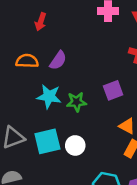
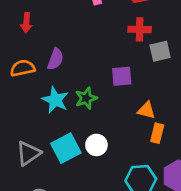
purple square: (113, 90) -> (122, 76), turned 30
cyan star: (49, 96) -> (55, 100), turned 30

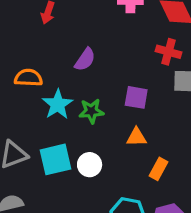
purple semicircle: (55, 59) -> (85, 60), moved
orange semicircle: (23, 68) -> (28, 78), moved
orange triangle: (146, 110) -> (136, 137), moved, turned -30

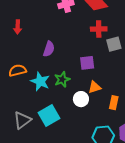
white circle: (90, 165) -> (81, 99), moved

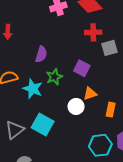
purple square: (87, 63) -> (82, 68), turned 35
green star: (62, 79) -> (54, 77), moved
cyan square: (49, 116) -> (43, 124), turned -30

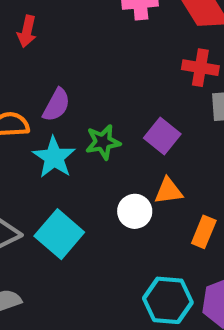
purple semicircle: (41, 54) -> (56, 105), moved

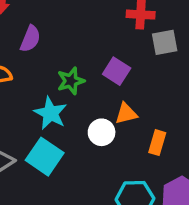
purple semicircle: (56, 105) -> (30, 39), moved
cyan star: (54, 157) -> (50, 113), moved

